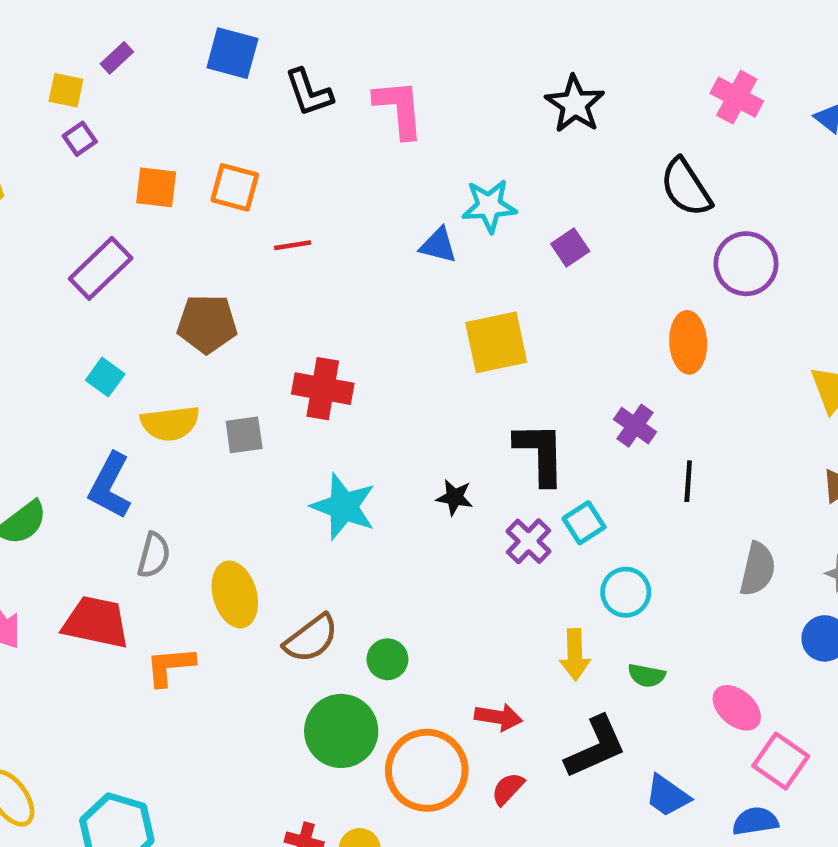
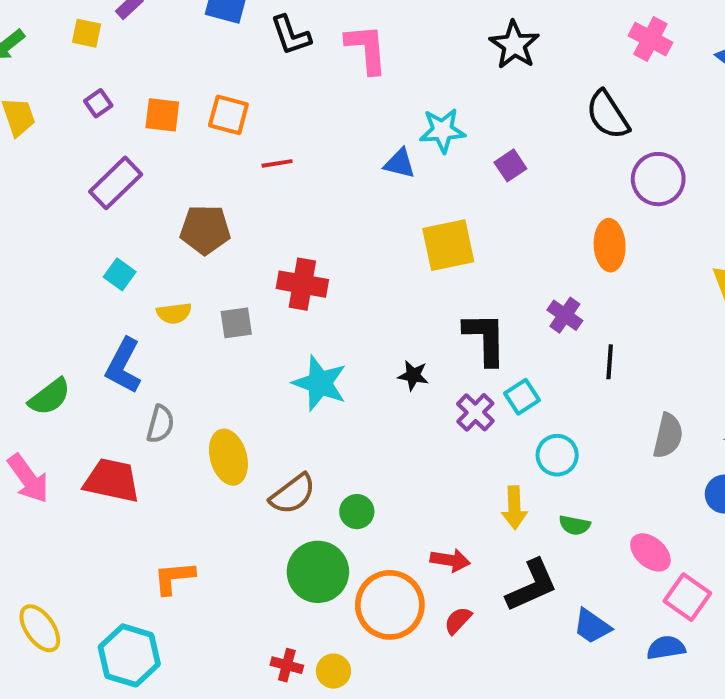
purple square: (80, 139) -> (98, 103), moved
yellow semicircle: (170, 423) -> (174, 313), size x0.7
orange L-shape: (170, 666) -> (174, 578), moved

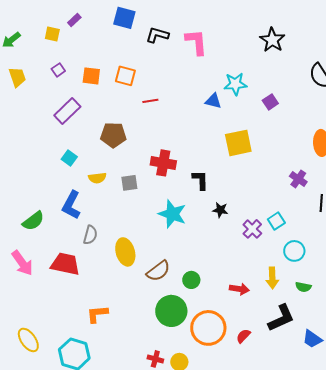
black L-shape: (291, 35) -> (157, 35), turned 125
black L-shape: (485, 338) -> (200, 180), moved, size x0.7
red arrow: (450, 560) -> (239, 289), moved

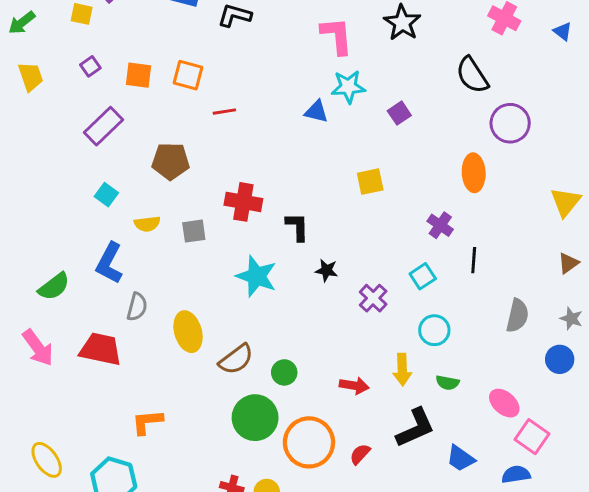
pink L-shape: (196, 42) -> (337, 36), moved
yellow square: (238, 143) -> (370, 182), moved, size x0.7
cyan square: (276, 221) -> (423, 276), moved

